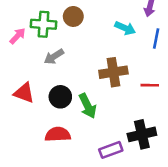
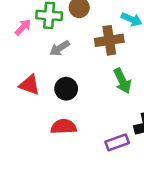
brown cross: (113, 72) -> (109, 40), moved
green arrow: (88, 106) -> (122, 81), moved

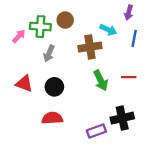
gray arrow: (60, 48) -> (49, 53), turned -35

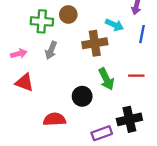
pink arrow: (19, 36) -> (19, 54), moved, turned 32
black circle: (54, 87) -> (82, 96), moved

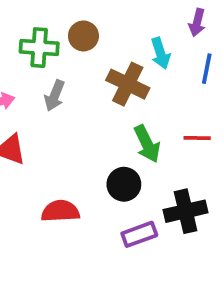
cyan arrow: (114, 25) -> (160, 53), turned 48
brown cross: (95, 43) -> (128, 84), turned 35
black circle: (82, 96) -> (124, 184), moved

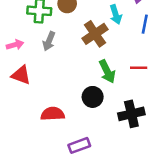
brown cross: (128, 84) -> (95, 34), turned 30
purple rectangle: (139, 234) -> (79, 145), moved

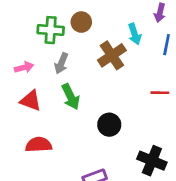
green arrow: (107, 71) -> (71, 97), moved
red semicircle: (53, 114) -> (39, 145), moved
black cross: (131, 114) -> (152, 161), moved, turned 35

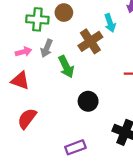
pink arrow: (24, 67) -> (24, 52), moved
green arrow: (71, 97) -> (66, 67), moved
red semicircle: (39, 145) -> (27, 119), turned -50

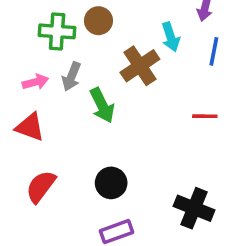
black circle: (88, 101) -> (111, 183), moved

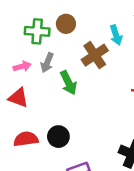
black circle: (111, 183) -> (58, 137), moved
red semicircle: (41, 187) -> (26, 139), turned 45

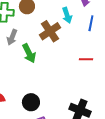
black circle: (58, 137) -> (31, 102), moved

